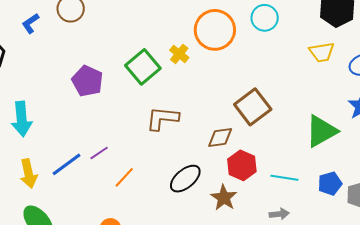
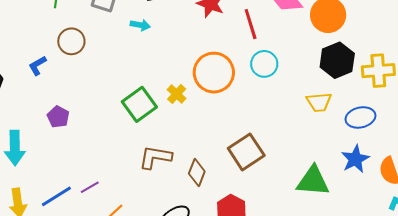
blue L-shape: (30, 23) -> (37, 66), moved
purple pentagon: (87, 81) -> (58, 117), moved, size x0.7
green triangle: (321, 131) -> (313, 181), turned 30
brown diamond: (220, 137) -> (197, 173), moved, turned -64

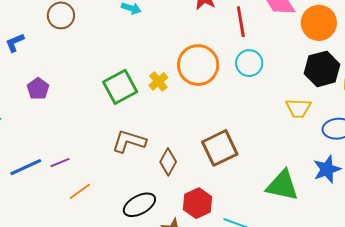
blue L-shape: (37, 66) -> (15, 43), moved

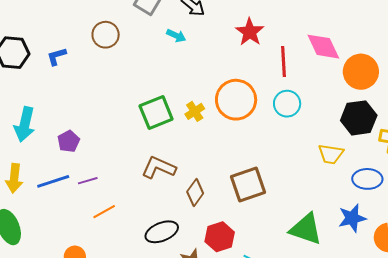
purple pentagon: (38, 89) -> (69, 141), moved

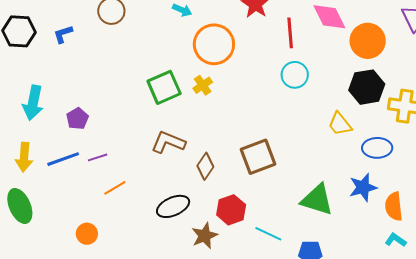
orange circle: (236, 100) -> (214, 44), moved
yellow trapezoid: (331, 154) -> (340, 124), turned 44

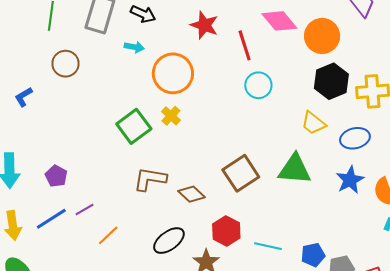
brown diamond: (205, 166) -> (192, 194), turned -68
green triangle: (317, 200) -> (295, 169), moved

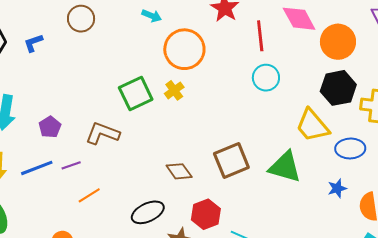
yellow trapezoid: (313, 123) -> (312, 126), size x1.4
brown L-shape: (150, 179) -> (103, 133), moved
blue star: (350, 180) -> (337, 188), size x0.7

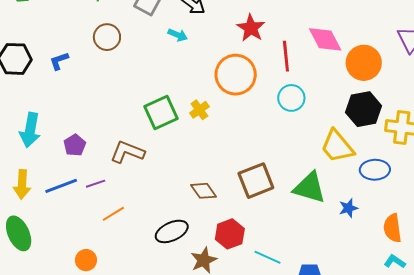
orange circle: (184, 49) -> (236, 75), moved
blue star: (337, 188) -> (348, 208), moved

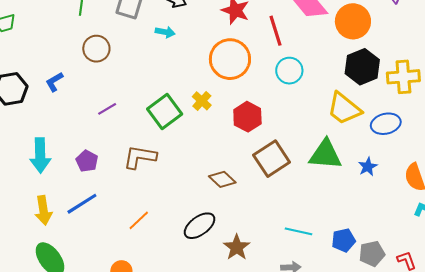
purple line: (96, 184) -> (107, 109), moved
red hexagon: (230, 234) -> (247, 117), moved

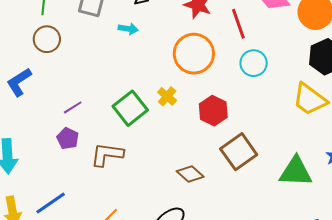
brown circle: (96, 49) -> (47, 39), moved
blue L-shape: (54, 82) -> (19, 82), size x1.4
green triangle: (325, 155) -> (296, 172), moved
purple pentagon: (87, 161) -> (68, 138), moved

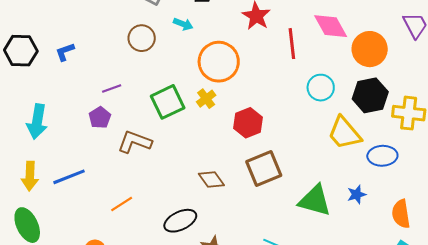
brown circle: (47, 39) -> (142, 38), moved
orange circle: (194, 54) -> (219, 62), moved
cyan circle: (254, 63) -> (321, 88), moved
blue L-shape: (19, 82) -> (65, 52), size x0.7

